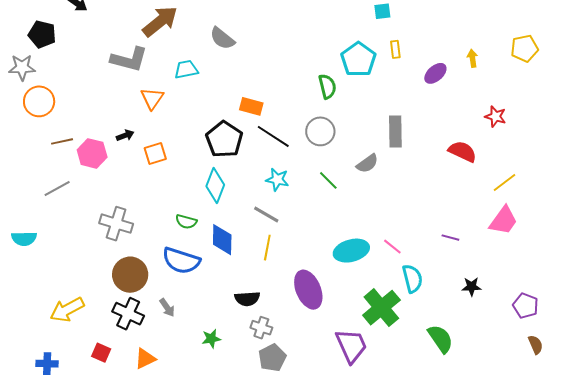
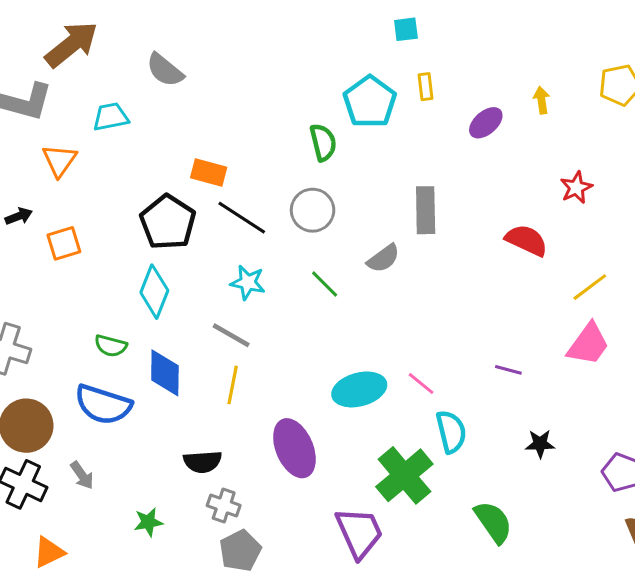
red star: (495, 116) -> (576, 188), turned 30

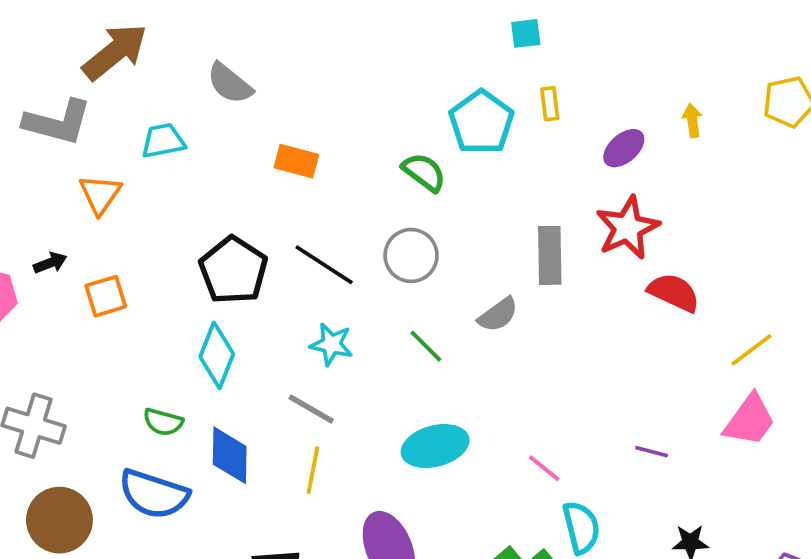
green semicircle: (323, 142) -> (424, 172), turned -39
orange rectangle: (209, 173) -> (296, 161), moved
red star: (576, 188) -> (628, 228), moved, size x1.6
cyan ellipse: (359, 389) -> (435, 446), moved

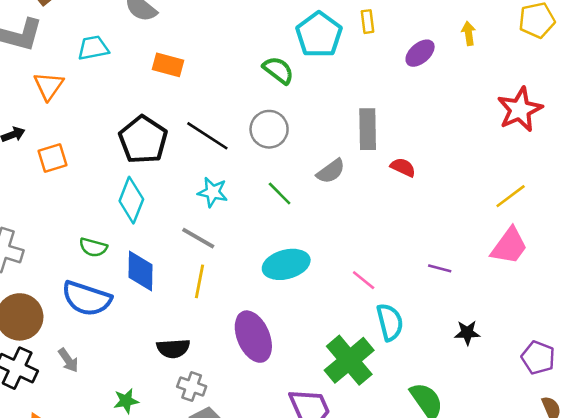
orange rectangle: (296, 161) -> (168, 65), moved
red star: (628, 228) -> (520, 110), moved
red semicircle: (674, 292) -> (403, 167), moved, size x0.7

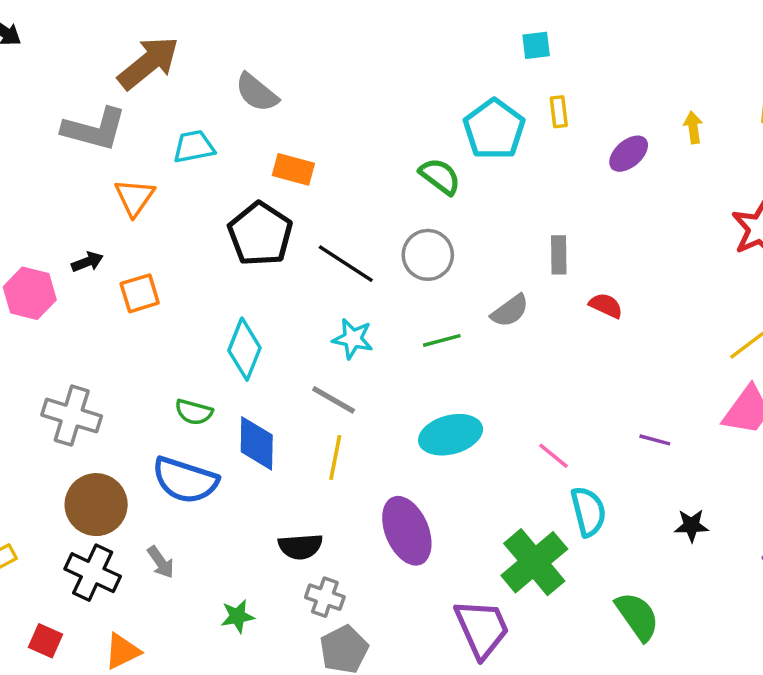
gray rectangle: (368, 129) -> (559, 255), size x0.7
black pentagon: (143, 140) -> (260, 234), moved
green line: (280, 194) -> (442, 340), turned -60

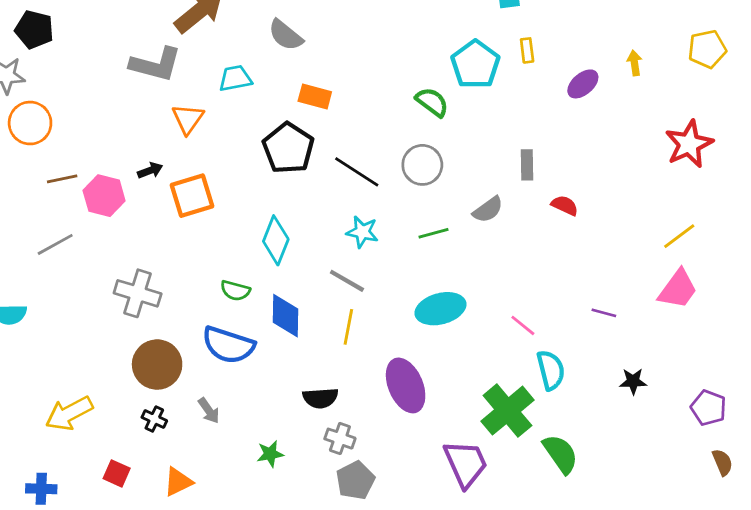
orange square: (140, 293) -> (192, 196), size x1.4
black cross: (93, 573) -> (154, 419), size x0.6
green semicircle: (637, 616) -> (561, 454), moved

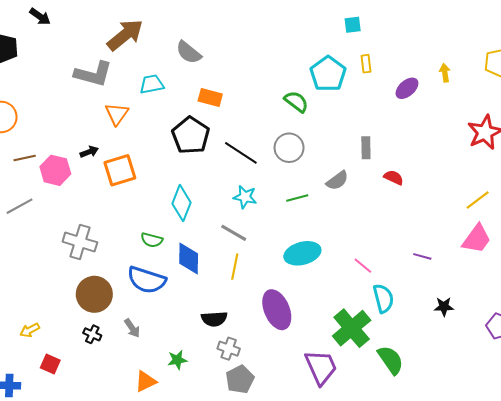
yellow arrow: (69, 413) -> (30, 330), size x0.6
red square: (117, 473) -> (50, 364), moved
orange triangle: (178, 482) -> (146, 381), moved

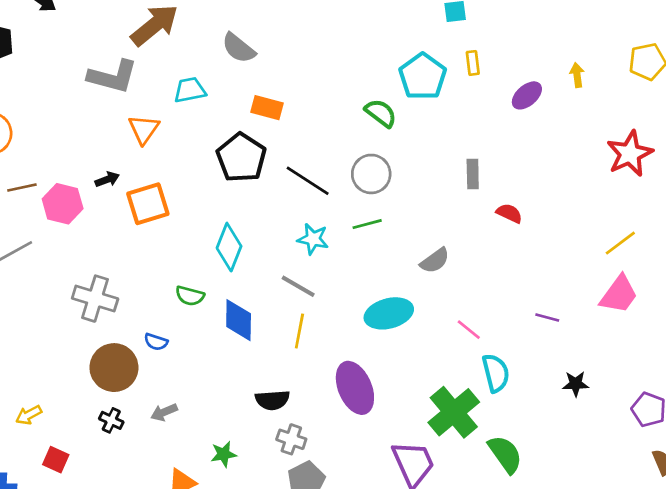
gray semicircle: (337, 181) -> (435, 261), moved
green line: (297, 198) -> (367, 224), moved
blue semicircle: (147, 280) -> (156, 342), moved, size x0.5
gray arrow: (132, 328) -> (164, 412), turned 102

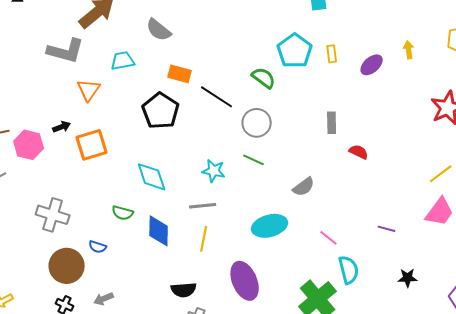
yellow rectangle: (473, 63) -> (332, 54), moved
black line: (308, 181) -> (217, 97), moved
green line: (367, 224) -> (254, 160), turned 40
cyan diamond: (229, 247) -> (152, 177), turned -40
gray line: (298, 286) -> (203, 206), turned -36

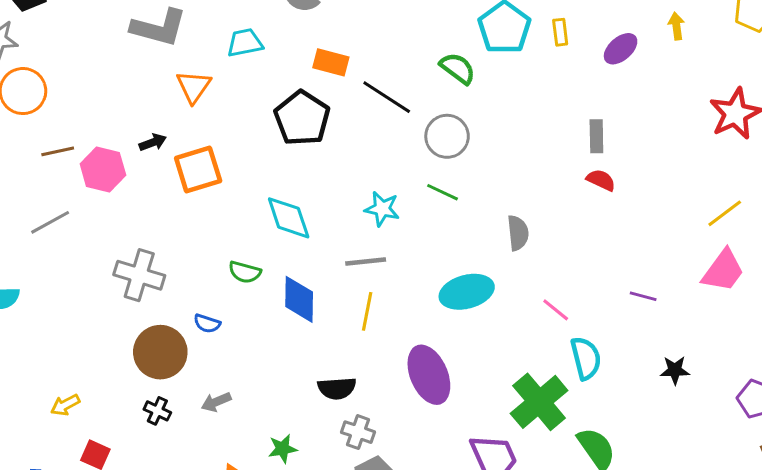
gray rectangle: (332, 123) -> (596, 136), moved
gray semicircle: (304, 187) -> (518, 233), turned -60

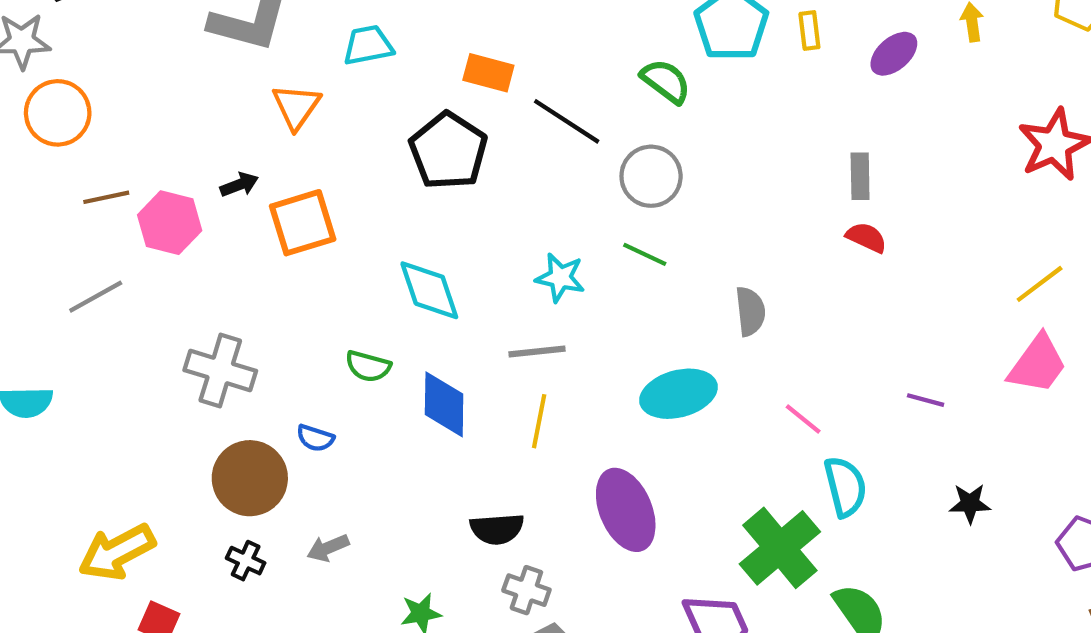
yellow arrow: (65, 405) -> (117, 552), size x1.8

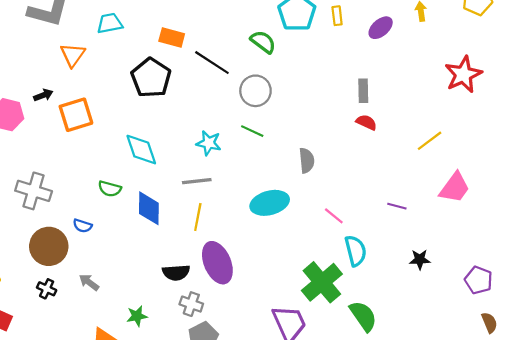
yellow line: (1040, 284) -> (430, 141), moved
purple ellipse: (626, 510) -> (217, 263), moved
gray arrow: (328, 548) -> (89, 282), turned 60

